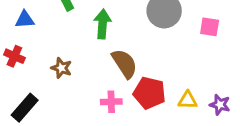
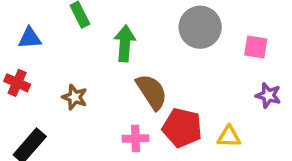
purple star: (220, 105) -> (268, 95), moved

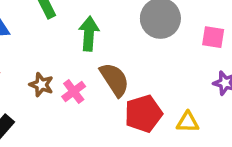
red pentagon: (182, 128) -> (143, 114), turned -30
pink cross: (136, 138) -> (74, 92), moved, turned -35

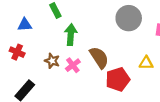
green arrow: (89, 34) -> (71, 35), moved
yellow triangle: (188, 122) -> (146, 63), moved

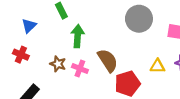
blue triangle: (25, 25) -> (29, 26), turned -40
pink cross: (73, 65) -> (80, 69), turned -32

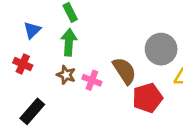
gray circle: (139, 19) -> (161, 49), moved
green arrow: (78, 36) -> (69, 42), moved

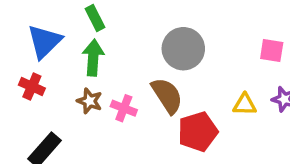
blue triangle: (32, 30) -> (45, 41), size x1.5
gray circle: (161, 49) -> (183, 49), moved

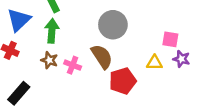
pink square: (272, 50) -> (170, 39), moved

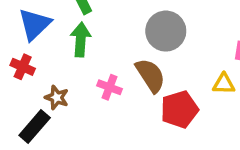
brown star: (49, 60) -> (57, 97), moved

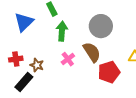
green arrow: (81, 40) -> (62, 31), moved
red cross: (23, 67) -> (16, 59), moved, turned -32
pink cross: (110, 87) -> (68, 59), turned 32

